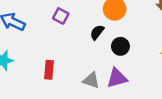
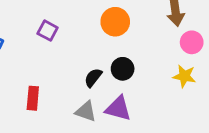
black semicircle: (97, 32) -> (93, 78), moved
purple triangle: (117, 78) -> (118, 109), turned 30

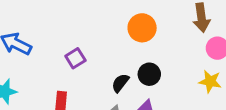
purple square: (48, 31) -> (75, 58), moved, turned 30

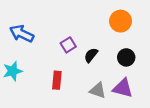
black semicircle: (120, 83) -> (91, 55), moved

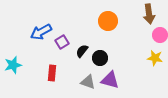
blue arrow: (22, 34) -> (41, 32), moved, turned -55
black circle: (126, 57) -> (100, 58), moved

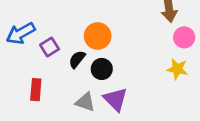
orange circle: (108, 21) -> (98, 36), moved
purple triangle: (110, 80) -> (115, 99), turned 30

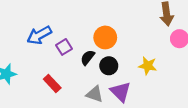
yellow star: (177, 69) -> (148, 66), moved
red rectangle: (36, 90) -> (52, 83), turned -48

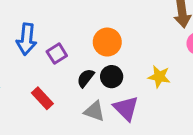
blue arrow: (39, 35) -> (27, 39), turned -55
black semicircle: (88, 58) -> (86, 78), moved

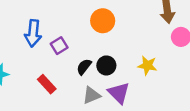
orange circle: (107, 42) -> (103, 21), moved
gray triangle: (94, 111) -> (91, 95), turned -42

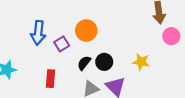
orange circle: (103, 21) -> (86, 31), moved
red rectangle: (47, 84) -> (51, 79), turned 48

